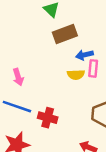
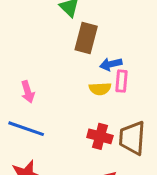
brown rectangle: (65, 34) -> (86, 38), turned -55
red cross: (48, 118) -> (100, 136), moved

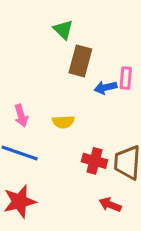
pink rectangle: (122, 81) -> (126, 78), moved
yellow semicircle: (100, 89) -> (63, 122), moved

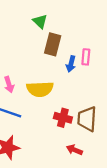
blue arrow: (105, 87) -> (71, 64), turned -63
yellow semicircle: (63, 122) -> (40, 89), size x1.6

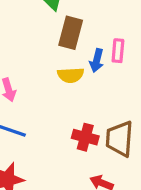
yellow semicircle: (40, 89) -> (71, 75), moved, size x0.7

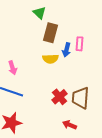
red cross: (85, 137) -> (60, 97), turned 35

